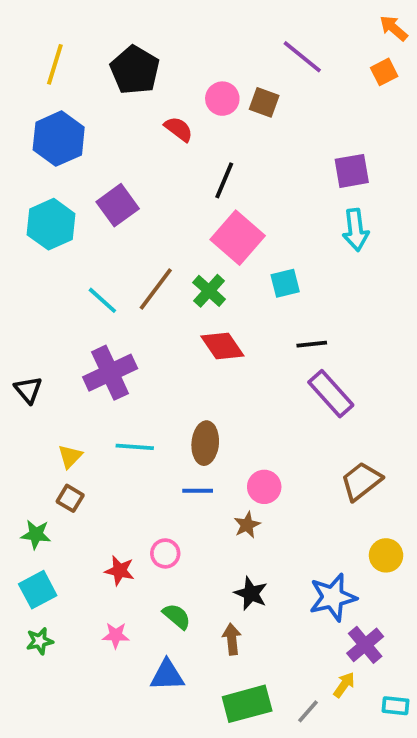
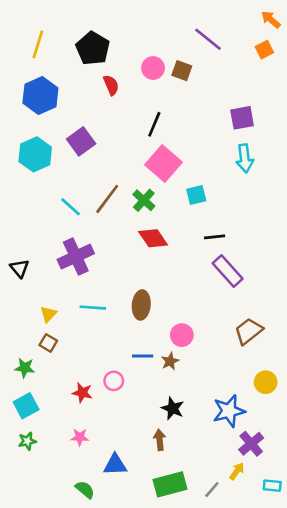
red semicircle: (179, 129) -> (111, 85), moved, turned 30
blue line: (198, 491) -> (143, 356), moved
green semicircle: (177, 616) -> (85, 490), moved

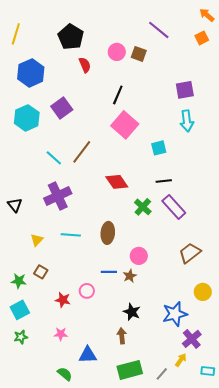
yellow line: (38, 44) -> (16, 34), moved
cyan square: (196, 195) -> (159, 148), moved
green cross: (144, 200) -> (143, 207), moved
brown square: (48, 343) -> (41, 272), moved

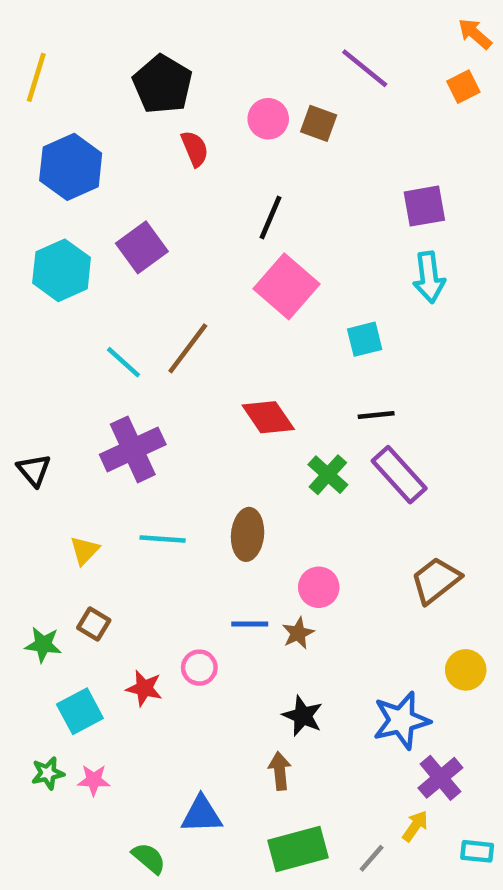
cyan square: (20, 310) -> (80, 711), moved
pink star: (61, 334) -> (94, 780), moved

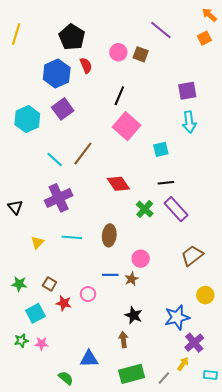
blue hexagon: (71, 167) -> (57, 74), moved
brown square: (94, 624) -> (50, 284), moved

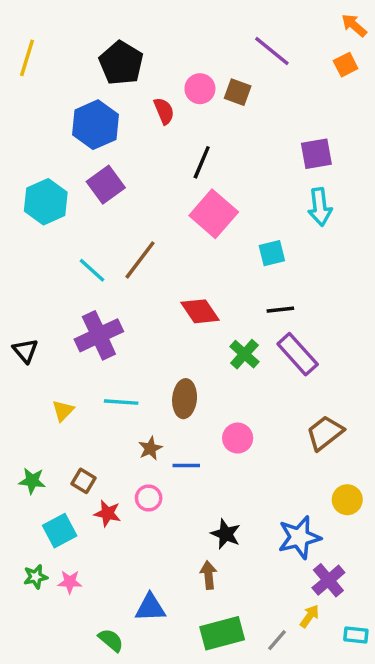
red semicircle: (86, 65) -> (164, 111), moved
brown star: (132, 279) -> (150, 448), moved

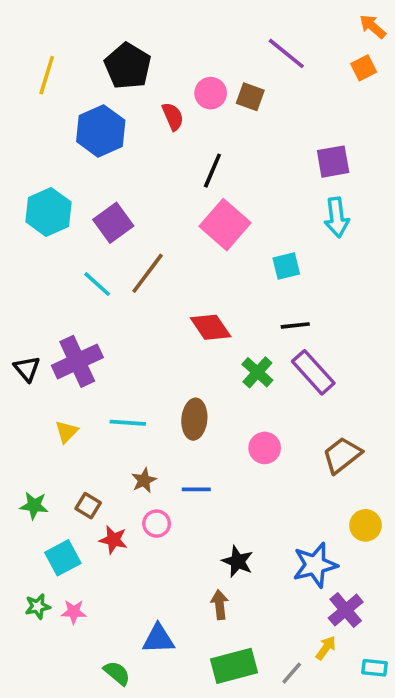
yellow line: (27, 58) -> (47, 75), moved
purple square: (106, 185) -> (113, 223), moved
purple cross: (99, 335) -> (77, 361), moved
pink circle: (238, 438) -> (265, 448), moved
brown star: (150, 448) -> (144, 480), moved

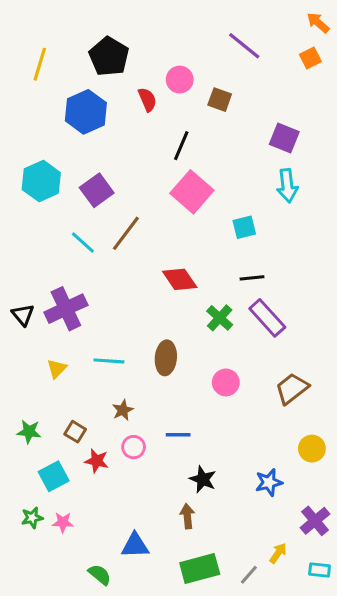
brown square: (250, 97) -> (220, 100), moved
purple square: (333, 162) -> (284, 138), turned 32
blue line: (196, 489) -> (178, 435), moved
blue star: (315, 565) -> (269, 482), size x0.7
purple cross: (346, 610) -> (315, 521), moved

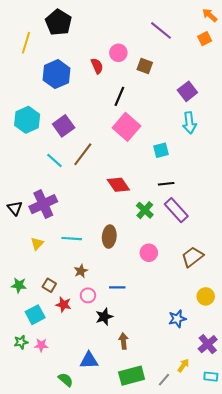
black pentagon: (109, 57) -> (58, 22), moved
purple square: (284, 138) -> (187, 91), turned 30
black star: (203, 479) -> (104, 317), moved, turned 30

